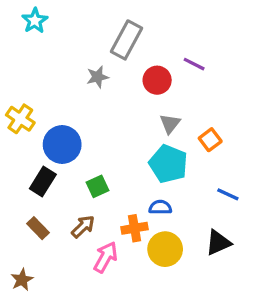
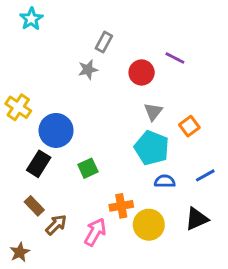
gray rectangle: (126, 40) -> (104, 42), moved, size x0.6
blue line: (228, 194) -> (205, 175), turned -54
blue semicircle: (160, 207) -> (165, 181), moved
brown arrow: (83, 227) -> (56, 225), moved

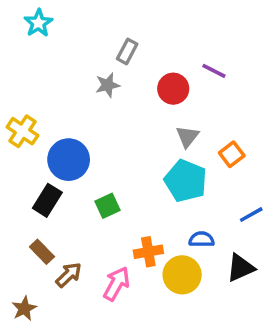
blue semicircle: (165, 181) -> (202, 239), moved

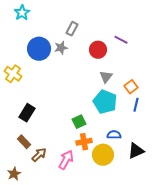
blue circle: (69, 160) -> (39, 49), moved
green square: (108, 206) -> (79, 122), moved
blue line: (251, 215) -> (136, 105), moved, turned -48

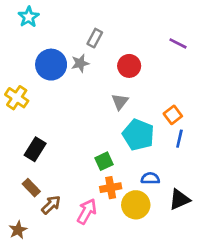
purple line: (121, 40) -> (178, 43), moved
gray triangle: (106, 77) -> (120, 102), moved

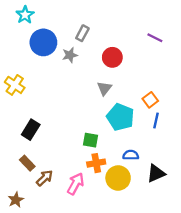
blue circle: (51, 65) -> (43, 42), moved
green square: (104, 161) -> (90, 140), turned 35

